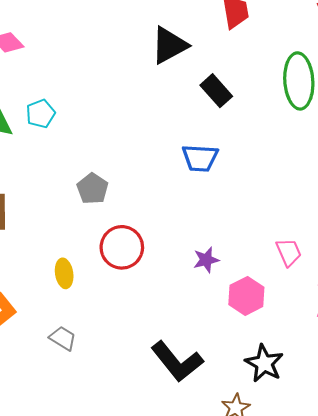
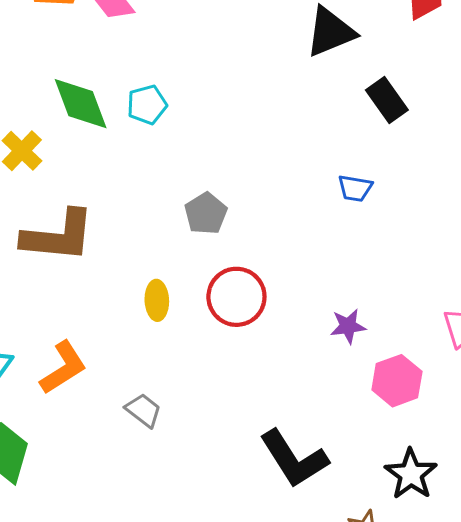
blue trapezoid: (200, 158) -> (355, 188), size x0.7
yellow ellipse: (64, 273) -> (157, 300), moved

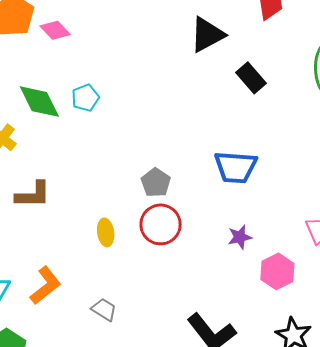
blue trapezoid: (355, 188) -> (236, 167), moved, size x1.8
gray pentagon: (206, 213) -> (156, 183), moved
brown L-shape: (58, 236) -> (33, 195), size x0.7

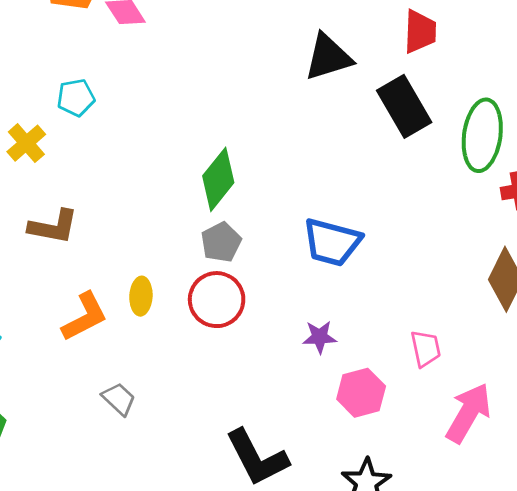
black rectangle: (251, 78) -> (404, 106), moved, size x1.4
cyan pentagon: (85, 98) -> (76, 98), moved
green diamond: (39, 102) -> (218, 179), moved, turned 54
orange L-shape: (46, 285) -> (85, 317), moved

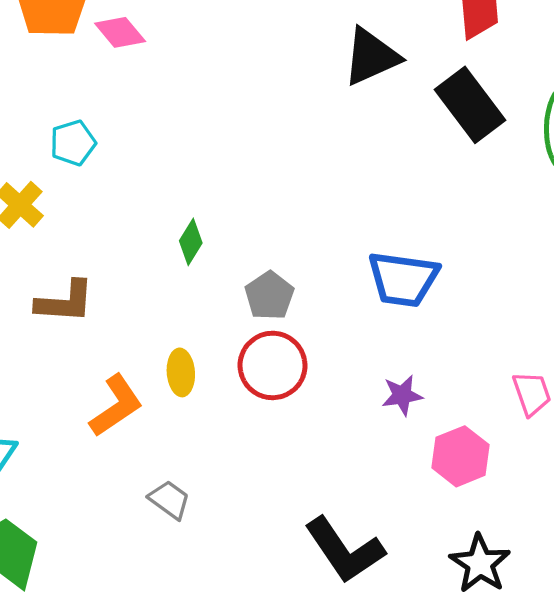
green diamond: (218, 179) -> (191, 242), moved, size x0.6

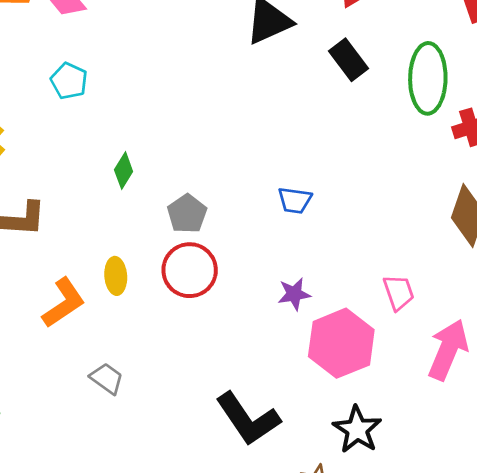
black rectangle: (470, 105) -> (348, 60), size x0.7
cyan pentagon: (73, 143) -> (69, 81), moved, turned -30
blue trapezoid: (403, 279) -> (295, 200), size x0.6
pink hexagon: (460, 456) -> (341, 343), size x1.4

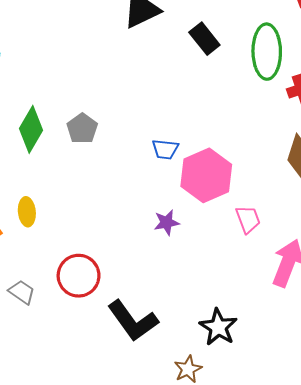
green diamond: (124, 171) -> (31, 129), size x1.6
gray pentagon: (187, 214) -> (82, 129), moved
red circle: (190, 270) -> (79, 276), moved
pink hexagon: (341, 343) -> (206, 175), moved

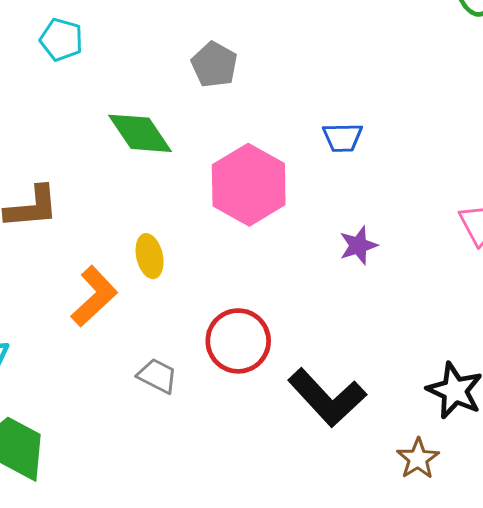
green diamond: (31, 129) -> (140, 133), turned -57
gray pentagon: (82, 129) -> (214, 65), moved
pink hexagon: (206, 175) -> (249, 185), moved

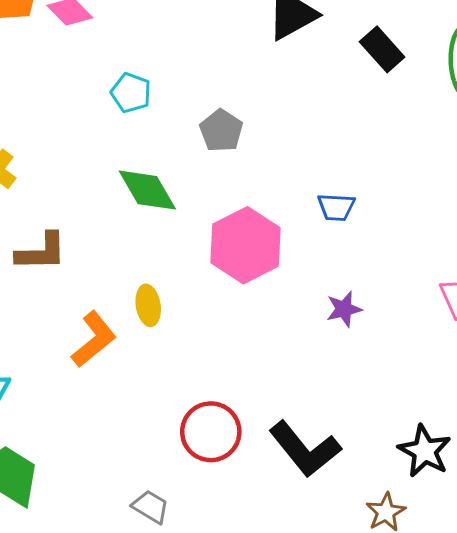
cyan pentagon: (61, 40) -> (131, 93), moved
red circle: (238, 341) -> (211, 432), moved
gray trapezoid: (157, 376) -> (150, 507), moved

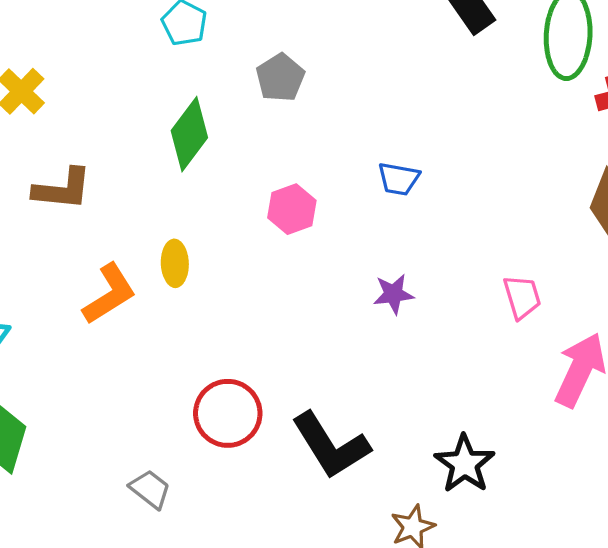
green diamond: (147, 190) -> (189, 134), turned 60
pink hexagon: (245, 245) -> (292, 209), size x0.6

